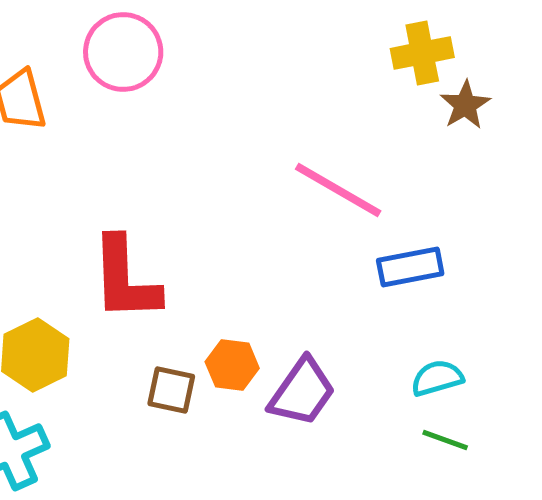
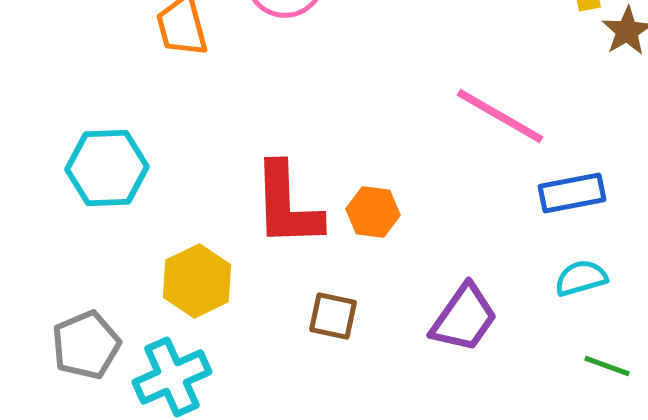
orange hexagon: (232, 365) -> (373, 212), moved
cyan semicircle: (437, 378) -> (581, 278), moved

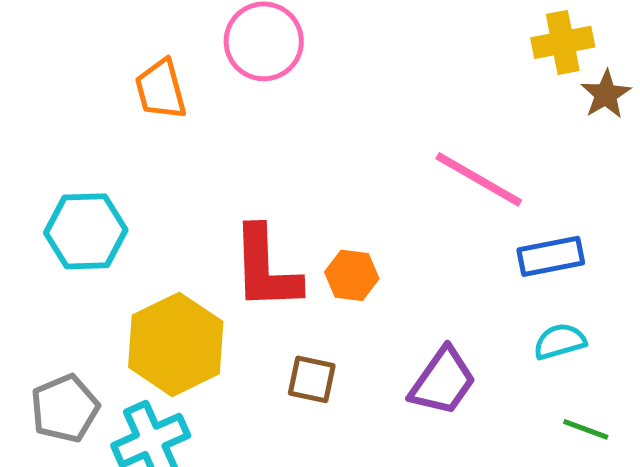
yellow hexagon: (197, 281) -> (176, 344), size x1.4

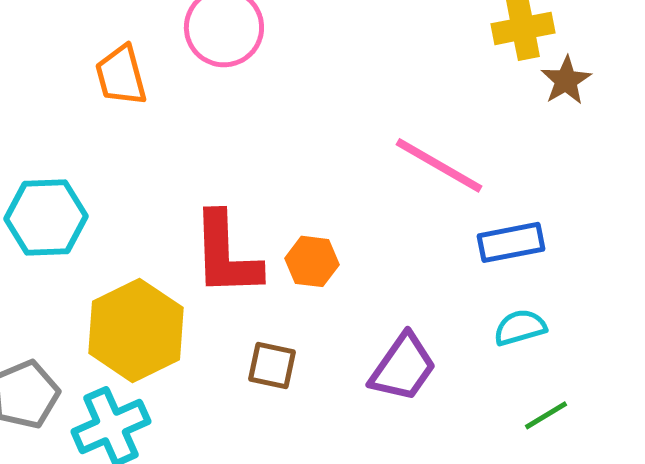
green line: (586, 429) -> (546, 415), turned -51

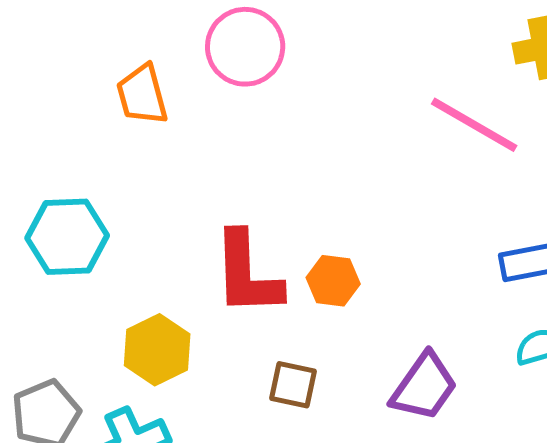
pink line: (439, 165) -> (474, 125), moved
yellow hexagon: (136, 330) -> (157, 350), size x0.7

